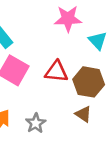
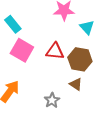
gray star: (36, 123) -> (52, 100), moved

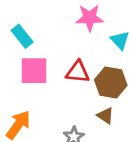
pink square: (22, 50) -> (34, 71), turned -30

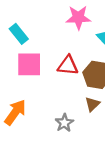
brown triangle: (105, 116) -> (92, 104), turned 42

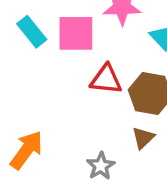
pink square: (29, 64) -> (76, 33), moved

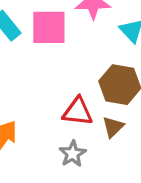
red triangle: (106, 79) -> (78, 112), moved

